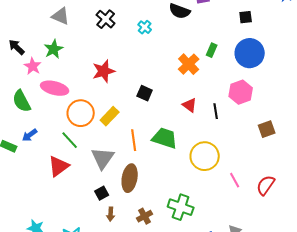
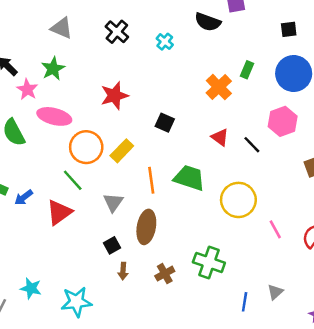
black line: (216, 111) -> (252, 145), turned -35
blue arrow: (30, 135) -> (24, 197), moved
gray triangle: (103, 158) -> (113, 202), size x0.7

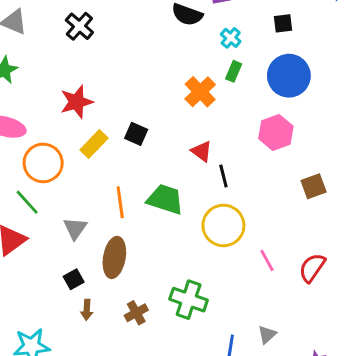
cyan cross: (165, 42) -> (231, 38), moved
black line: (252, 145) -> (223, 176), moved, turned 30
yellow rectangle: (122, 151) -> (94, 144), moved

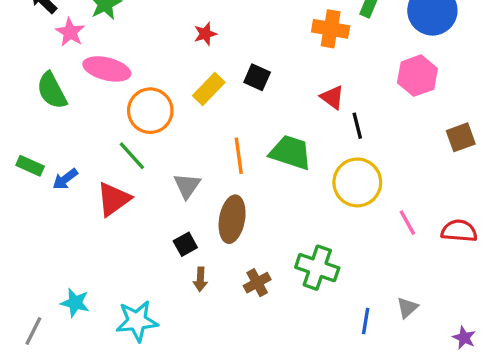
orange cross: (200, 92) -> (331, 29), turned -36
red star: (77, 102) -> (205, 34), moved, size x0.6
red semicircle: (312, 268) -> (459, 231), turned 60

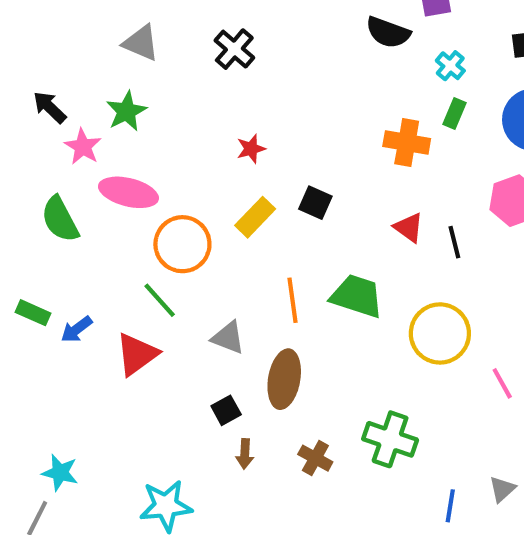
black line: (357, 126) -> (454, 242), moved
gray triangle: (187, 186) -> (228, 338), turned -44
brown cross: (257, 283) -> (315, 458), turned -32
cyan star: (75, 303) -> (60, 473), moved

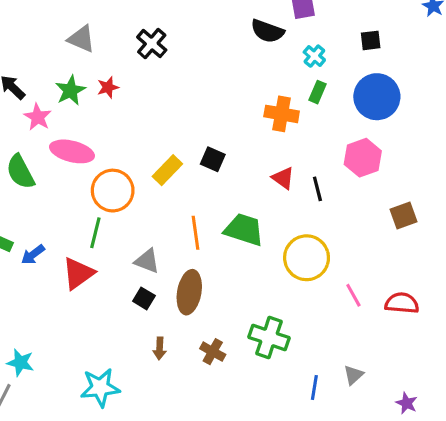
red star: (251, 149) -> (108, 87), moved
green line: (160, 300) -> (95, 233), turned 56
black square: (226, 410) -> (144, 298), moved, turned -30

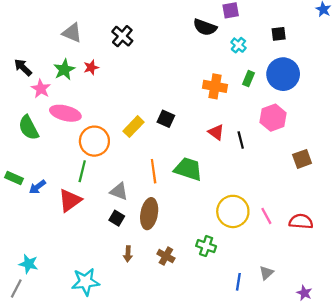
green rectangle: (317, 92) -> (248, 79), moved
yellow circle: (307, 258) -> (233, 211), moved
green cross: (269, 338) -> (206, 246), size x0.7

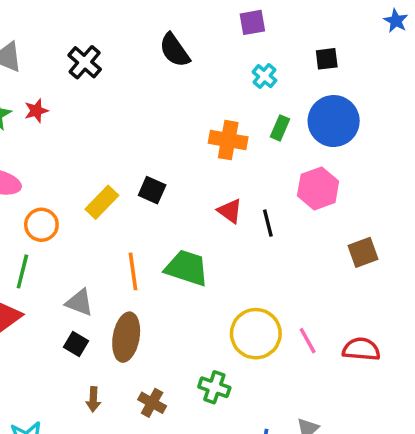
black semicircle: (205, 27) -> (175, 50), moved, turned 35
orange circle: (94, 141) -> (41, 225), size x0.7

